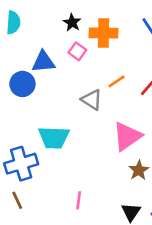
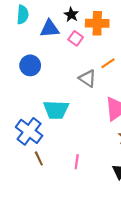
blue triangle: (43, 62) -> (50, 29), moved
blue cross: (21, 164) -> (29, 131), turned -36
brown line: (17, 200) -> (39, 158), moved

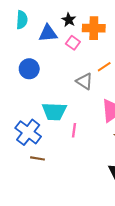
brown line: (39, 158) -> (38, 158), turned -56
pink line: (77, 162) -> (74, 130), moved

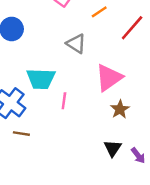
orange line: (104, 67) -> (99, 12), moved

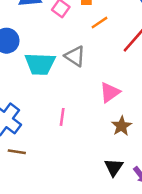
pink triangle: (109, 78) -> (110, 92), size x0.7
cyan trapezoid: (41, 79) -> (40, 64), moved

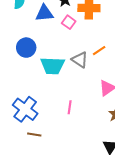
orange line: (100, 23) -> (99, 51), moved

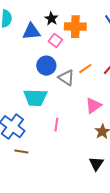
blue circle: (26, 48) -> (46, 66), moved
cyan trapezoid: (52, 66) -> (35, 98), moved

